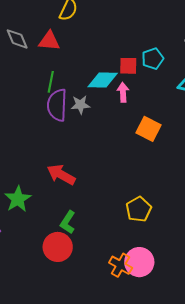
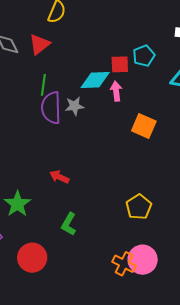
red triangle: (49, 41) -> (39, 44), turned -40
red arrow: (61, 175) -> (59, 177), size x0.7
red circle: (58, 247) -> (32, 258), moved

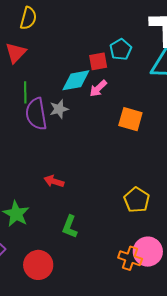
pink arrow: (116, 91) -> (98, 88), turned -120

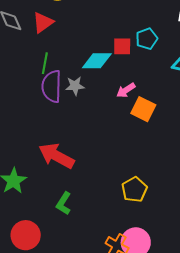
pink arrow: (98, 88) -> (126, 90), moved
red arrow: (54, 181) -> (57, 156), size x1.8

